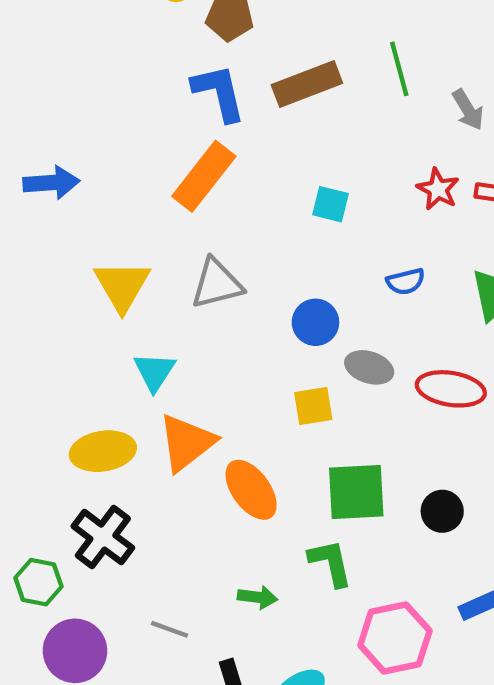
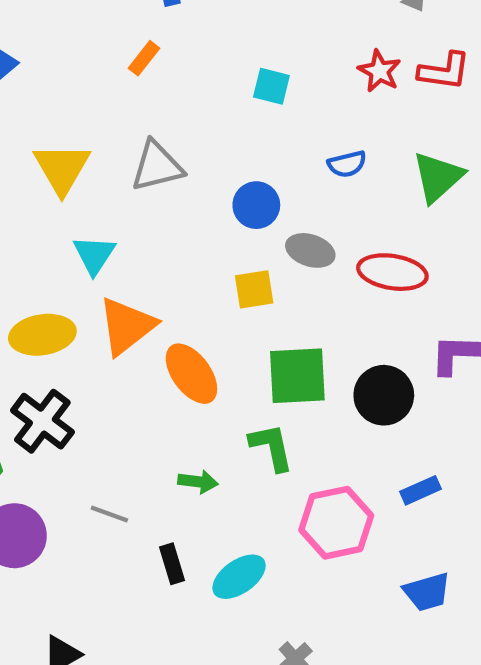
orange rectangle: (204, 176) -> (144, 58), size x0.5
black circle: (442, 511) -> (384, 395), size x1.4

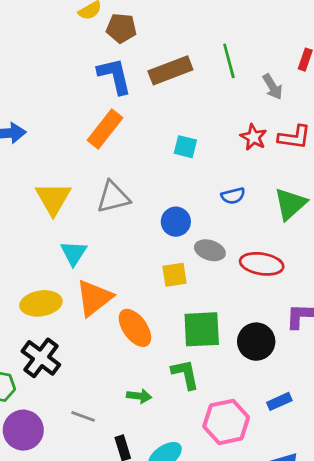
orange rectangle: (144, 58) -> (105, 129), size x1.8

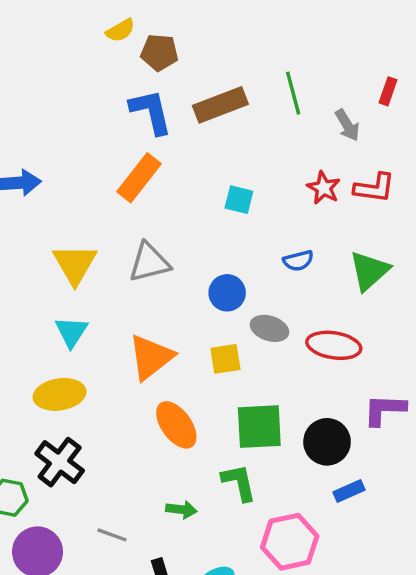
cyan triangle: (74, 253) -> (71, 332), moved
orange triangle: (94, 298) -> (151, 357), moved
blue rectangle: (279, 401) -> (349, 491), moved

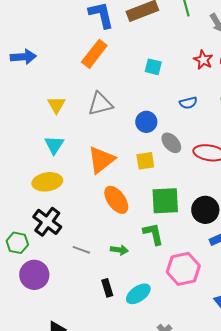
yellow triangle: (75, 264) -> (56, 105), size x0.7
gray ellipse: (269, 328) -> (171, 143), turned 30
gray line: (112, 535) -> (81, 250), moved

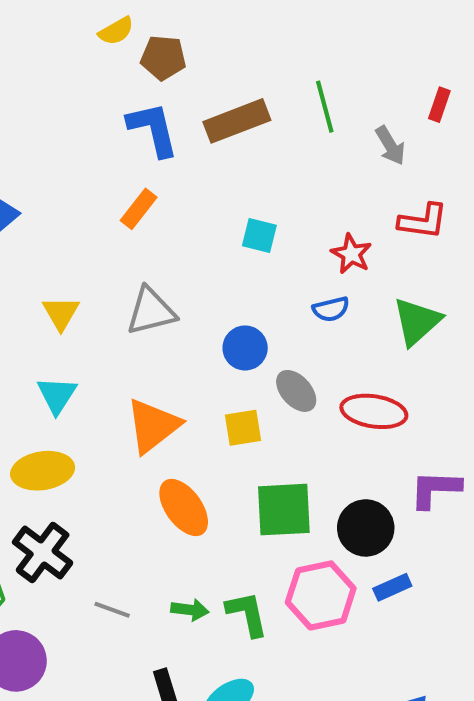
orange rectangle: (94, 54) -> (139, 209), size x0.7
red star: (203, 60) -> (351, 254), moved
green L-shape: (153, 234) -> (247, 614), moved
pink hexagon: (183, 269) -> (321, 595), moved

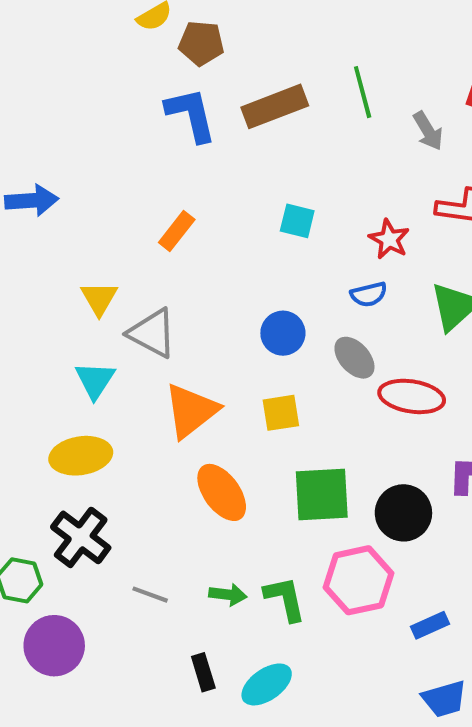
orange rectangle: (139, 209) -> (177, 231), moved
gray triangle: (151, 311) -> (152, 333), moved, turned 42
gray ellipse: (296, 391) -> (354, 358), moved
blue rectangle: (392, 587) -> (430, 625), moved

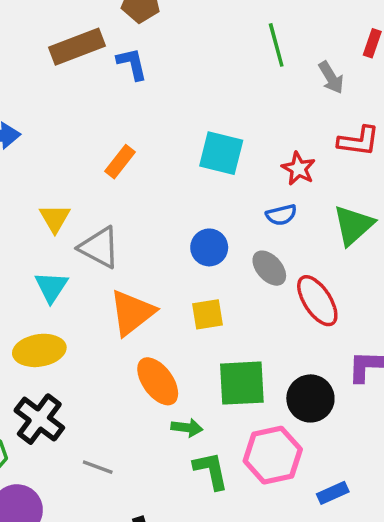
brown rectangle: (275, 106) -> (77, 47), moved
blue L-shape: (191, 115) -> (132, 64), size x0.7
cyan square: (297, 221) -> (221, 153), size x1.5
red ellipse: (412, 396) -> (317, 301), turned 48
green arrow: (228, 595) -> (187, 428), moved

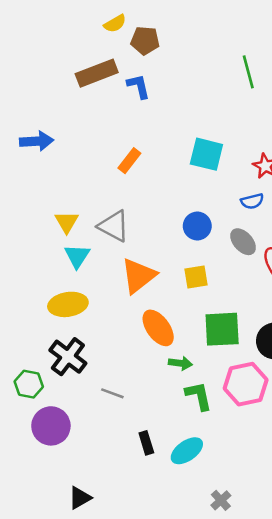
yellow triangle: (55, 218) -> (67, 222), moved

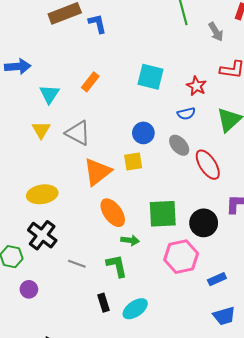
cyan triangle: (77, 256) -> (49, 94), moved
yellow square: (196, 277) -> (133, 162), moved
green L-shape: (199, 396) -> (117, 266), moved
purple circle: (51, 426) -> (29, 289), size x0.6

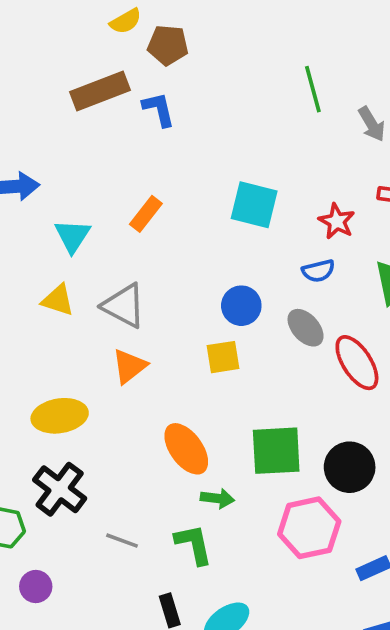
yellow triangle: (41, 130) -> (58, 300), turned -42
orange triangle: (97, 172) -> (129, 366), moved, size x0.7

